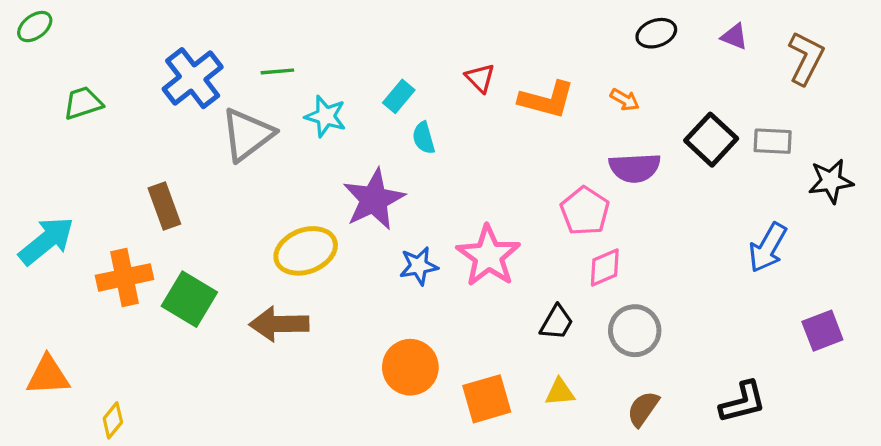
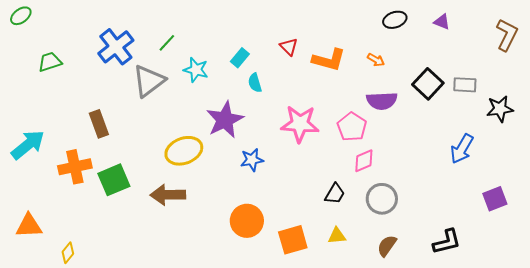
brown L-shape: (806, 58) -> (507, 35), moved
green line: (277, 71) -> (167, 43), turned -42
pink star: (488, 256) -> (300, 124), moved, turned -30
green square: (189, 299) -> (114, 180), turned 36

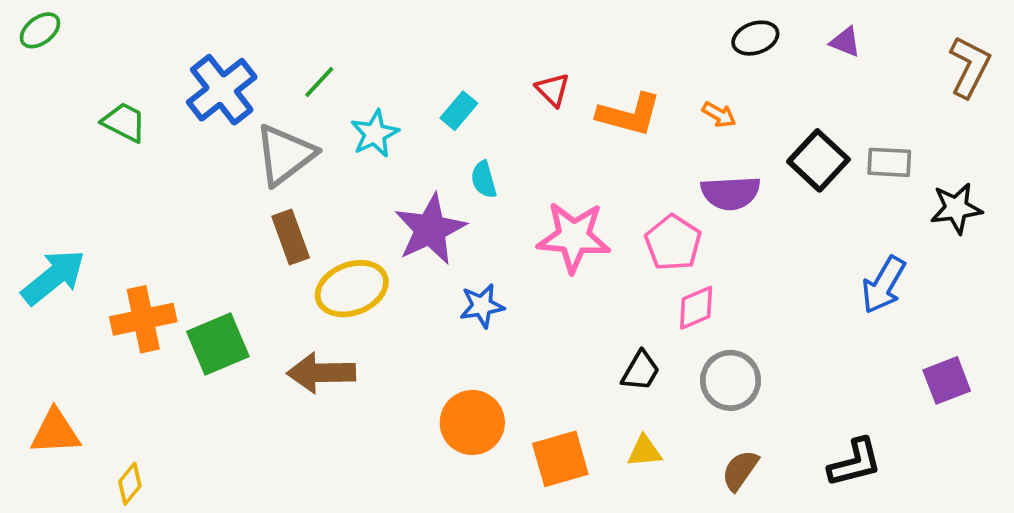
green trapezoid: (50, 62) -> (124, 122), moved, turned 45
cyan star: (196, 70) -> (375, 134), turned 30
cyan semicircle: (255, 83) -> (484, 180), moved
brown rectangle: (99, 124) -> (291, 237), moved

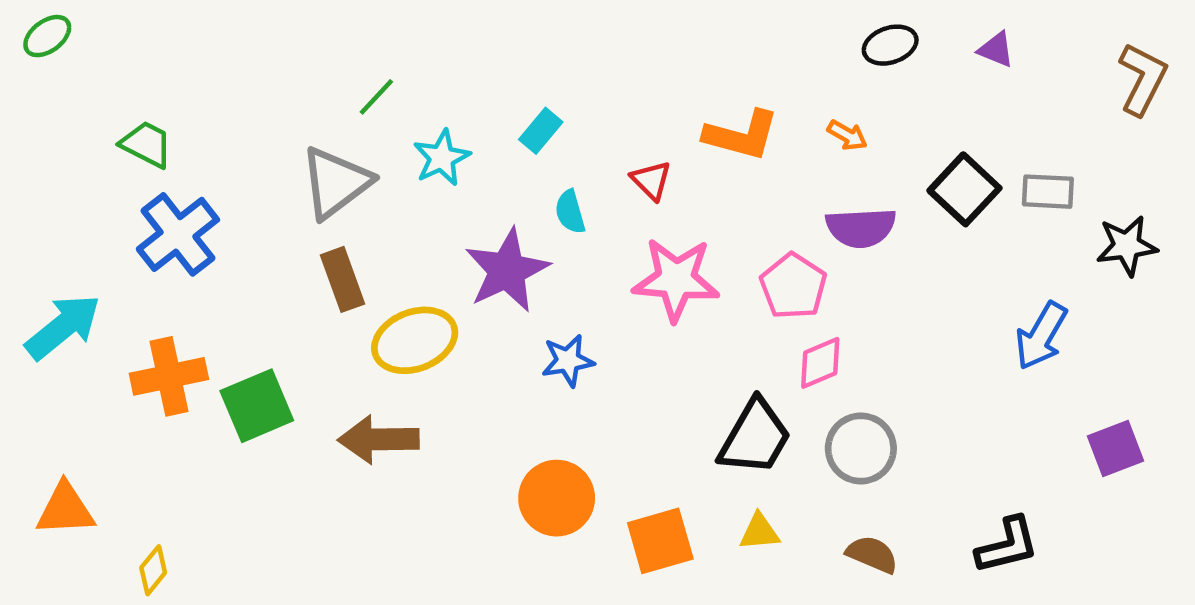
blue cross: (222, 90) -> (178, 234), moved
red triangle: (553, 90) -> (651, 180), moved
black trapezoid: (641, 371) -> (755, 437), size x1.6
brown semicircle: (740, 470) -> (872, 554), turned 78

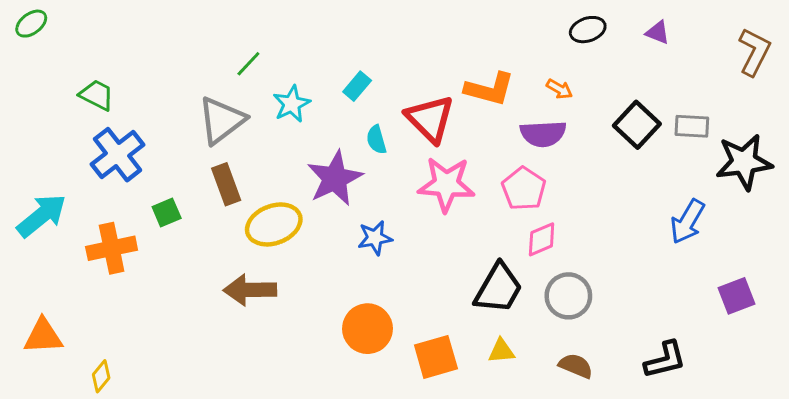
red triangle: (651, 180) -> (430, 119), size x1.8
purple semicircle: (861, 228) -> (543, 134), moved
black star: (1127, 246) -> (744, 162), size x1.4
green square: (257, 406) -> (167, 213), moved, size x0.6

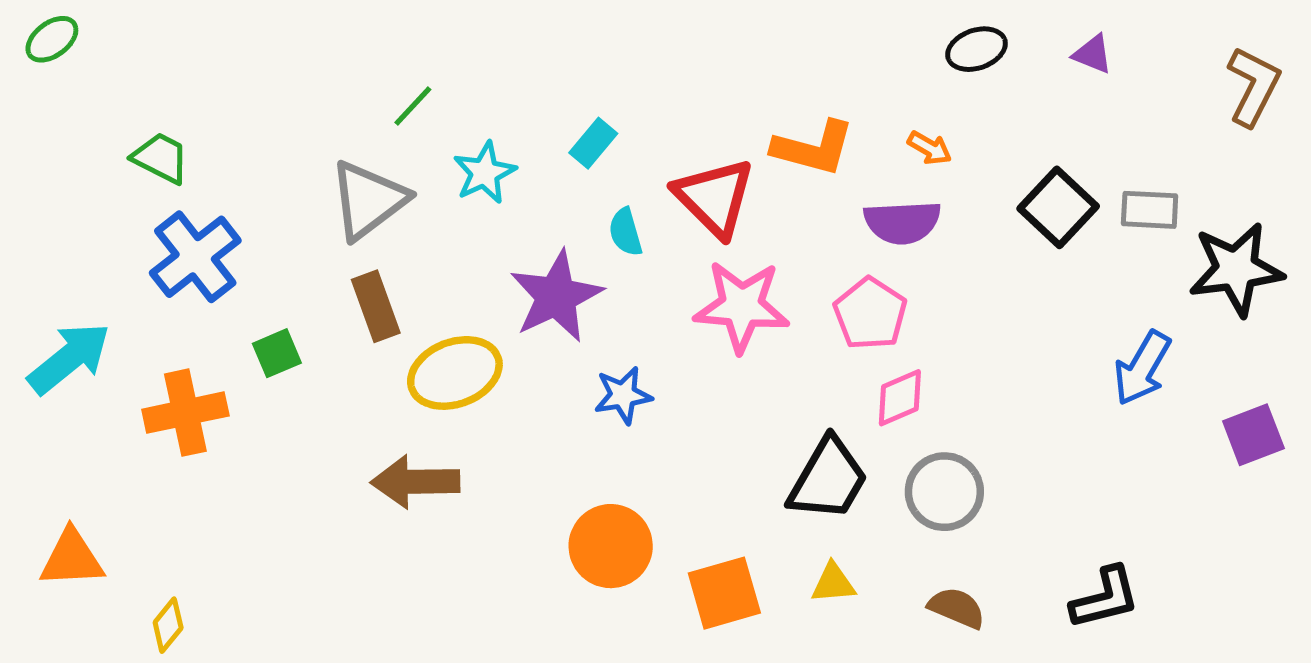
purple square: (737, 296) -> (1253, 435), moved

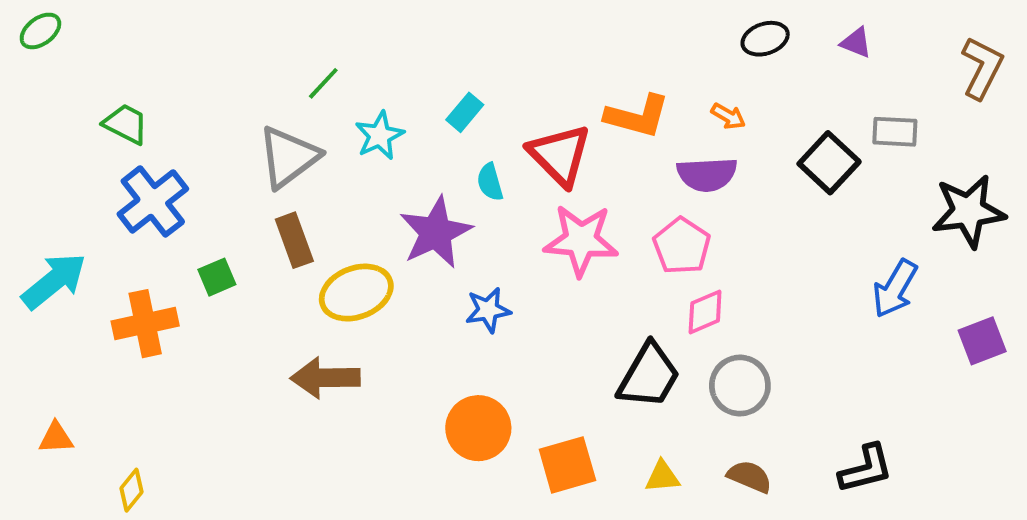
gray rectangle: (1150, 210) -> (895, 132), moved
orange triangle: (72, 558) -> (56, 438), size x0.7
yellow triangle: (833, 583) -> (662, 477), moved

